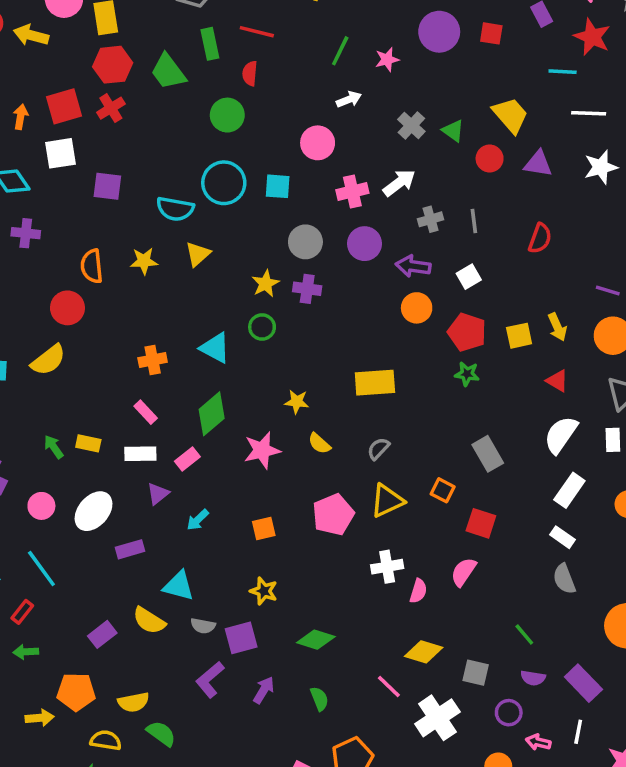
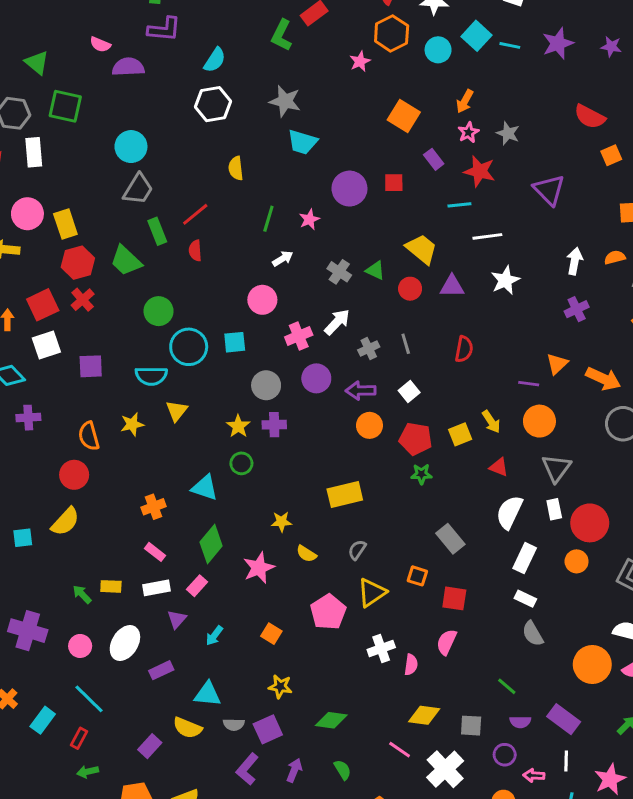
red line: (257, 32) -> (195, 214), turned -44
green circle: (227, 115) -> (159, 311), moved
orange square: (264, 528) -> (271, 634), turned -36

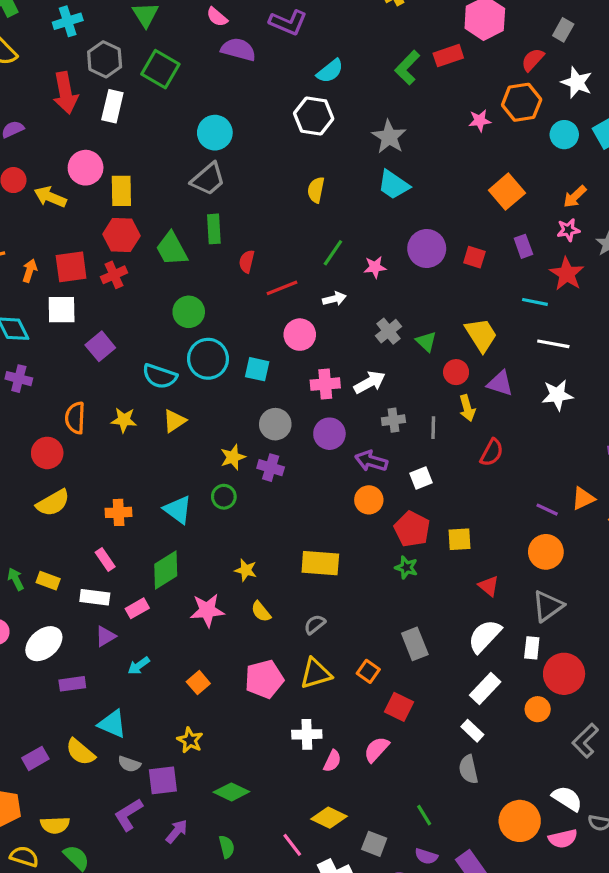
red line: (195, 214) -> (282, 288), moved
purple square: (91, 366) -> (100, 346), turned 35
yellow arrow: (491, 422) -> (467, 408), moved
yellow semicircle: (65, 522) -> (53, 503), moved

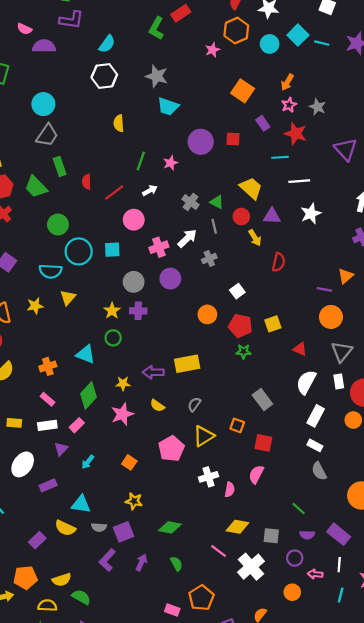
gray line: (433, 428) -> (214, 226), moved
purple arrow: (371, 461) -> (153, 372), moved
yellow star: (246, 570) -> (123, 384), moved

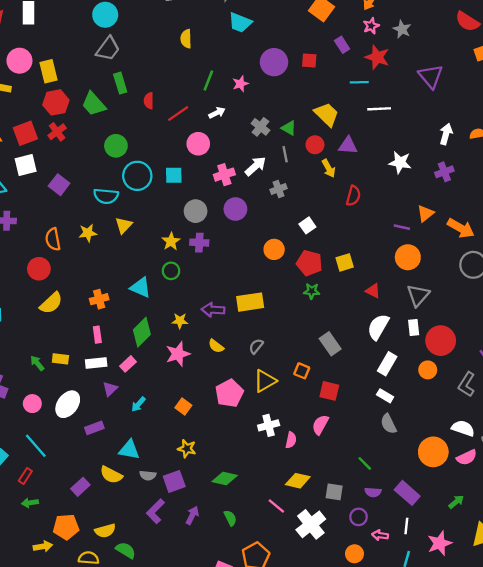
white star: (311, 214) -> (400, 162), moved, turned 30
pink rectangle: (47, 399) -> (97, 335), turned 40

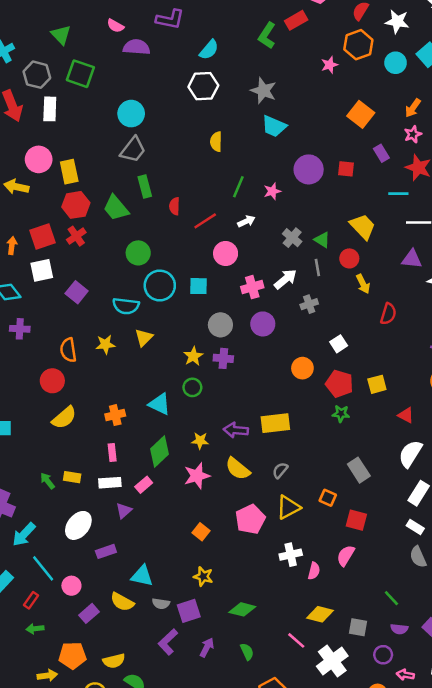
purple triangle: (348, 146) -> (412, 259), moved
yellow semicircle: (216, 346) -> (238, 469), size x1.5
pink circle: (32, 404) -> (71, 586), moved
cyan arrow: (138, 404) -> (24, 534), moved, size x1.5

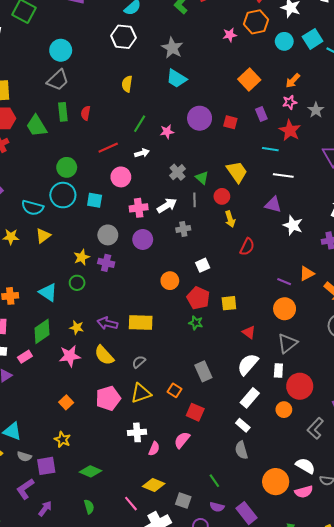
red semicircle: (174, 206) -> (86, 113), moved
green circle: (138, 253) -> (67, 167), moved
purple arrow: (207, 647) -> (45, 509), moved

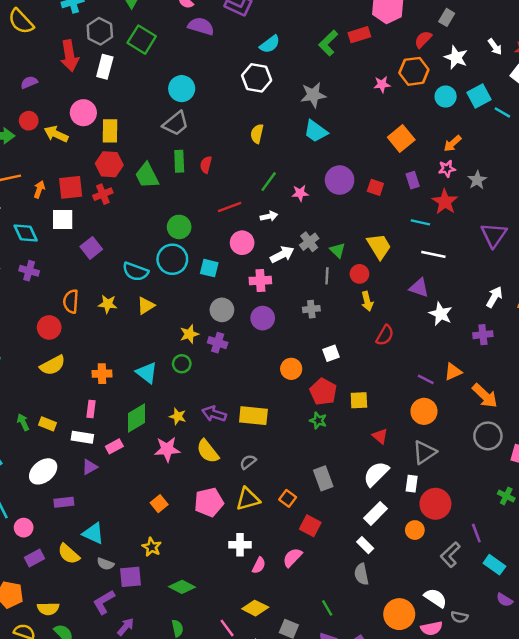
gray star: (172, 48) -> (313, 95), turned 30
white arrow: (167, 205) -> (282, 255), moved

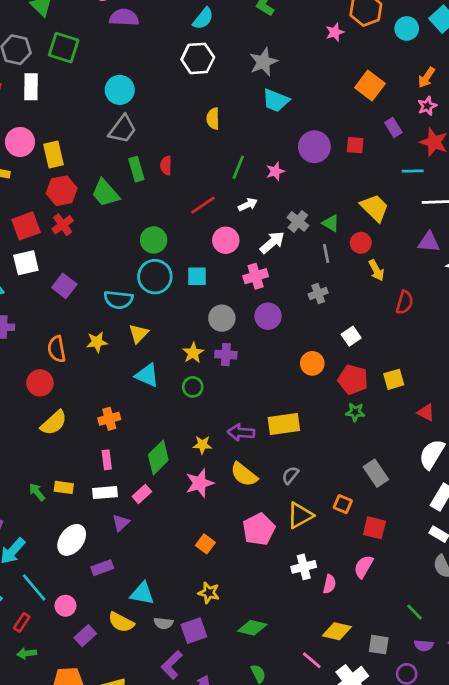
cyan triangle: (147, 373) -> (147, 375), moved

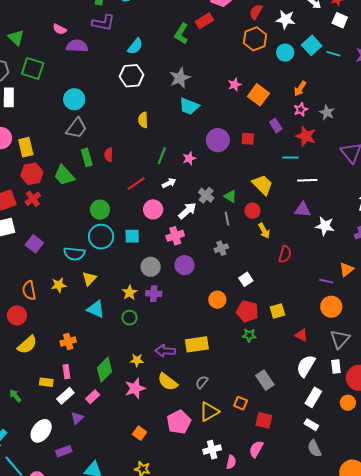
pink star: (335, 32) -> (235, 85), moved
yellow rectangle: (64, 487) -> (46, 382), moved
white rectangle: (105, 493) -> (65, 396), turned -36

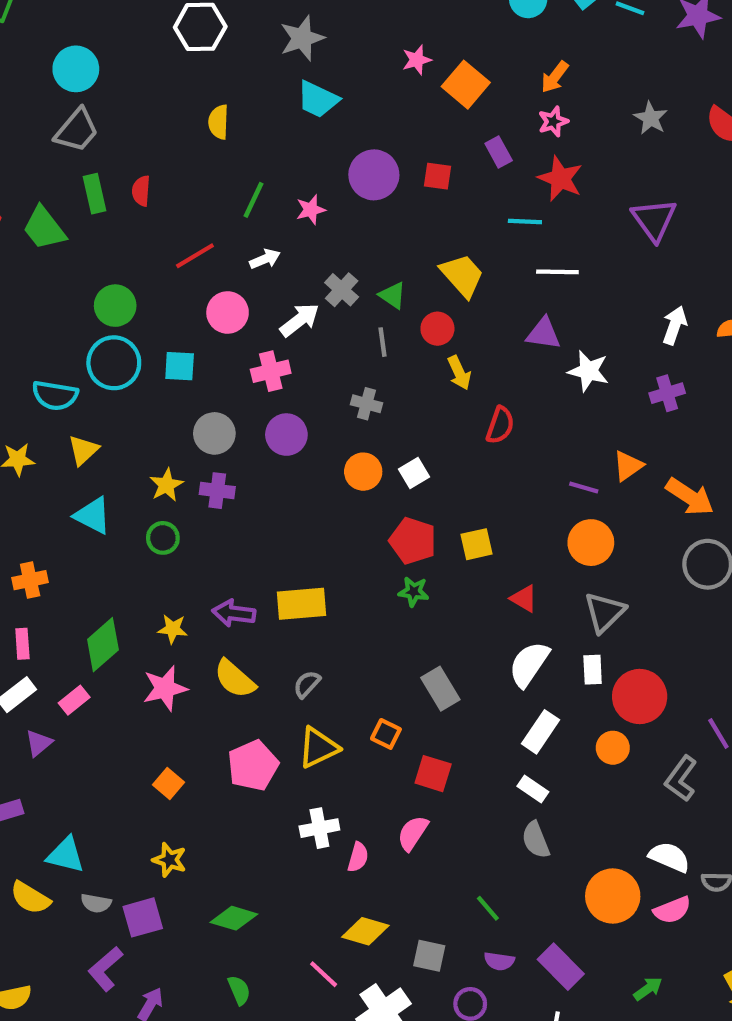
gray star: (327, 112) -> (651, 118), moved
gray cross: (221, 248) -> (366, 404), turned 32
orange circle: (217, 300) -> (363, 472), moved

